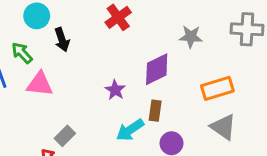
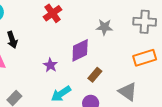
black arrow: (62, 40) -> (12, 40), moved
orange rectangle: (217, 88) -> (145, 58), moved
brown rectangle: (155, 111) -> (95, 75), moved, turned 32

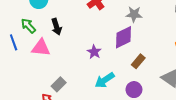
gray star: (104, 27) -> (134, 14), moved

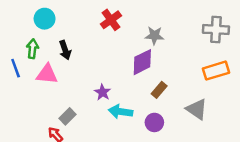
green arrow: (28, 26) -> (32, 49), turned 49
purple star: (94, 52) -> (102, 92), moved
cyan arrow: (105, 80) -> (121, 112), turned 42

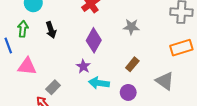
gray star: (154, 36) -> (131, 27), moved
purple diamond: (142, 62) -> (94, 40), moved, turned -35
pink triangle: (47, 74) -> (27, 66), moved

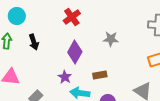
brown rectangle: (132, 64) -> (100, 75), moved, turned 40

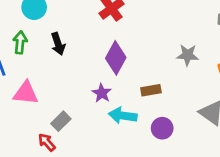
gray star: (111, 39) -> (188, 55), moved

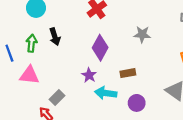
green arrow: (20, 42) -> (32, 43), moved
gray star: (188, 55) -> (142, 34), moved

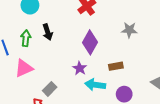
pink triangle: (29, 75) -> (24, 68), turned -30

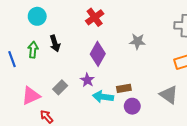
brown rectangle: (116, 66) -> (124, 88), moved
pink triangle: (24, 68) -> (31, 96), moved
gray rectangle: (50, 89) -> (60, 87), moved

